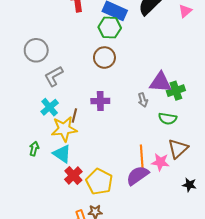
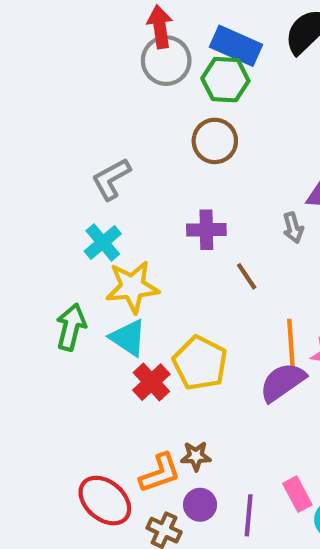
gray circle: (36, 50) -> (166, 61), moved
brown line: (74, 115) -> (247, 276), moved, turned -48
green arrow: (34, 149) -> (71, 327), size x1.5
yellow pentagon: (99, 182) -> (200, 363), moved

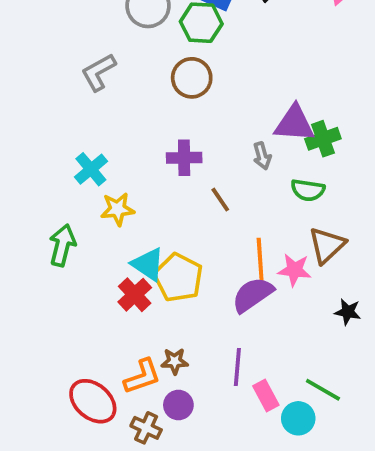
gray L-shape: (111, 179) -> (99, 72), moved
yellow star: (132, 287) -> (118, 209), size x0.7
cyan triangle: (128, 338) -> (148, 264), moved
purple line: (249, 515) -> (237, 367), moved

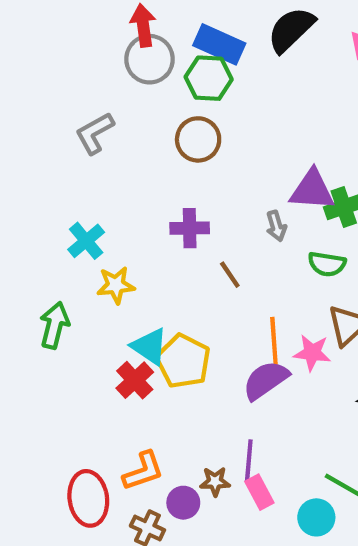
brown star: (175, 361) -> (215, 482), moved
pink rectangle: (266, 396) -> (259, 492), moved
red ellipse: (93, 401) -> (88, 498), turned 42

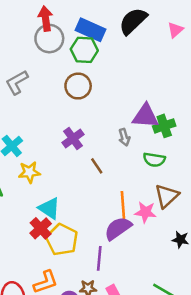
purple cross: (190, 228) -> (73, 138), turned -35
yellow pentagon: (183, 361) -> (62, 240), moved
purple line: (249, 460) -> (99, 258), moved

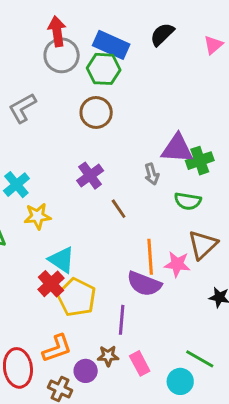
black semicircle: (133, 21) -> (162, 34), size x0.7
purple semicircle: (118, 228) -> (144, 284), turned -124

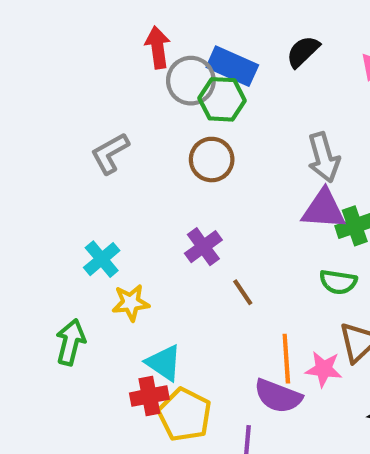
gray circle: (62, 55) -> (191, 81), moved
gray arrow: (152, 174) -> (324, 157), moved, size x1.6
red cross: (51, 284) -> (149, 396), turned 32

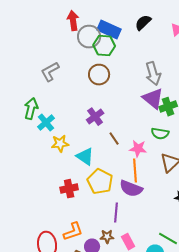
purple triangle: (324, 209) -> (153, 99), turned 35
green arrow: (71, 342) -> (31, 109), moved
cyan triangle: (164, 363) -> (85, 157), moved
pink star: (324, 369) -> (138, 149), moved
yellow pentagon: (185, 415) -> (100, 182), moved

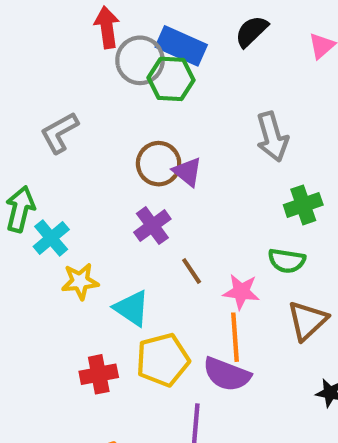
brown circle: (99, 75) -> (159, 164), moved
purple triangle: (153, 99) -> (187, 172), moved, size x0.7
yellow pentagon: (100, 182) -> (163, 360), turned 30

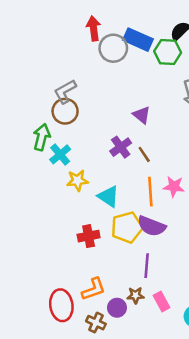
green hexagon: (171, 79) -> (168, 52), moved
brown circle: (159, 164) -> (65, 111), moved
brown line: (192, 271) -> (144, 154), moved
orange line: (235, 337) -> (150, 192), moved
purple semicircle: (227, 374) -> (152, 226), moved

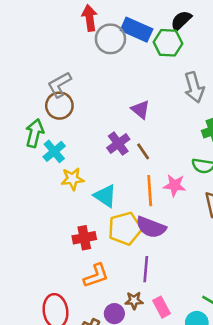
orange L-shape: (93, 289) -> (96, 276), moved

